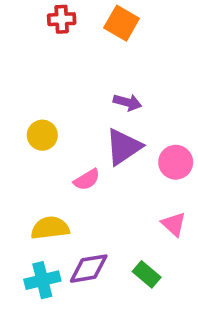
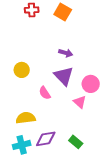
purple triangle: (123, 147) -> (64, 76), turned -40
pink semicircle: (87, 180) -> (45, 93), turned 88
pink triangle: (174, 224) -> (80, 102), moved

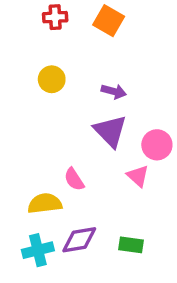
yellow circle: (22, 70) -> (52, 79), moved
pink semicircle: (45, 93) -> (74, 179), moved
green rectangle: (76, 142) -> (131, 245), turned -32

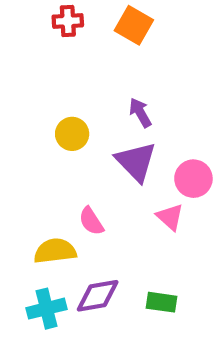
yellow circle: (52, 79) -> (72, 134), moved
purple arrow: (114, 91) -> (140, 113), turned -135

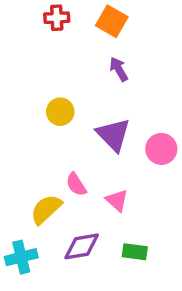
purple arrow: (140, 113) -> (119, 69), moved
pink triangle: (170, 217) -> (117, 200), moved
yellow semicircle: (55, 251) -> (46, 209), turned -36
cyan cross: (47, 309) -> (21, 257), moved

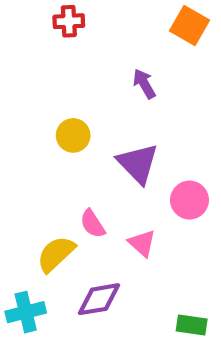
orange square: (112, 21) -> (189, 26), moved
pink circle: (161, 149) -> (189, 200), moved
green rectangle: (135, 252) -> (192, 325), moved

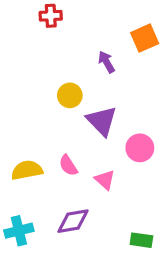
orange square: (189, 26) -> (145, 38), moved, turned 36
yellow circle: (73, 135) -> (70, 95), moved
yellow semicircle: (56, 254) -> (27, 170), moved, turned 32

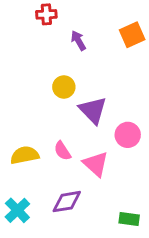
purple arrow: (106, 62) -> (78, 41), moved
pink triangle: (105, 180) -> (96, 164), size x1.4
cyan cross: (19, 231) -> (17, 210), turned -30

